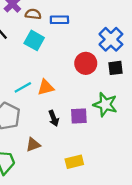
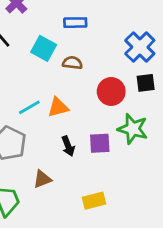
brown semicircle: (33, 14) -> (72, 63), moved
red circle: (86, 63) -> (111, 92), moved

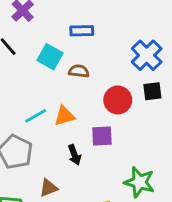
green star: (133, 129) -> (139, 182), moved
purple square: (100, 143) -> (102, 136), moved

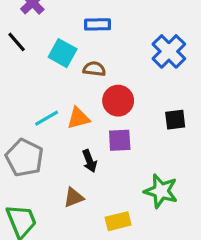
black square: (152, 91) -> (175, 120), moved
red circle: (118, 100) -> (118, 101), moved
brown triangle: (49, 188) -> (74, 197), moved

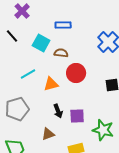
cyan line: (47, 118) -> (28, 74), moved
purple square: (120, 140) -> (77, 116), moved
gray pentagon: (24, 158) -> (17, 109), turned 30

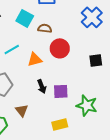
brown triangle: (48, 134) -> (22, 110), moved, turned -48

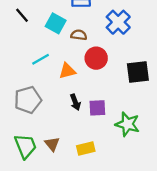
blue cross: (92, 17) -> (118, 22), moved
black square: (96, 60) -> (138, 72), size x1.5
brown triangle: (22, 110) -> (52, 144), moved
yellow rectangle: (60, 124) -> (86, 148), moved

